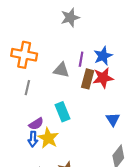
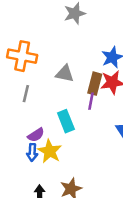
purple line: (81, 59) -> (91, 101), moved

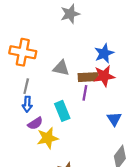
brown rectangle: (95, 84) -> (88, 77), turned 72
yellow star: (50, 151) -> (48, 138), turned 30
blue arrow: (32, 152) -> (27, 104), moved

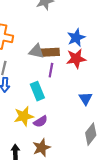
brown rectangle: (88, 77) -> (50, 52), moved
purple line: (85, 93) -> (51, 70), moved
purple semicircle: (35, 123) -> (41, 121), moved

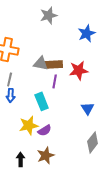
blue star: (76, 38) -> (87, 33), moved

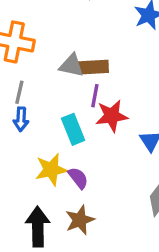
red star: (79, 70) -> (112, 116), moved
purple semicircle: (45, 130) -> (78, 178), turned -96
black arrow: (21, 159) -> (38, 227), size x1.6

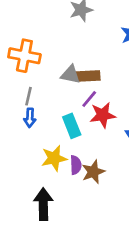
purple line: (95, 96) -> (89, 99), turned 30
purple semicircle: (78, 178) -> (76, 165), turned 36
brown star: (80, 220) -> (93, 172), moved

